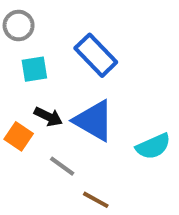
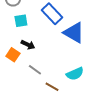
blue triangle: (94, 121) -> (74, 33), moved
cyan semicircle: (153, 146) -> (75, 74), moved

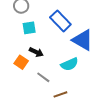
cyan semicircle: (75, 74) -> (70, 64), moved
brown line: (52, 87) -> (60, 94), turned -48

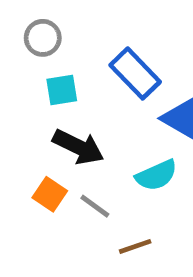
black arrow: (36, 52) -> (78, 147), size x1.5
orange square: (21, 62) -> (50, 194), moved

